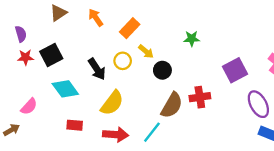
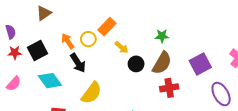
orange arrow: (96, 18) -> (68, 41), moved
yellow circle: (123, 61) -> (88, 39), moved
brown semicircle: (172, 105) -> (162, 63), moved
pink semicircle: (29, 106) -> (14, 84), moved

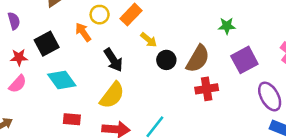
green star: (162, 36) -> (227, 26), moved
yellow circle: (88, 39) -> (100, 15), moved
red star: (15, 53) -> (19, 57), moved
black arrow: (78, 63) -> (113, 60), moved

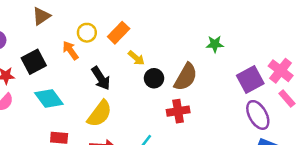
purple square: (244, 60) -> (250, 80), moved
red cross: (207, 89) -> (178, 111), moved

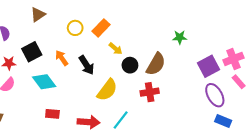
orange arrow: (70, 50) -> (62, 58), moved
pink cross: (281, 71) -> (233, 59), turned 30
yellow semicircle: (100, 114) -> (107, 90), moved

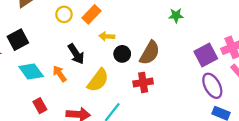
green star: (180, 37) -> (176, 15), moved
yellow arrow: (116, 49) -> (107, 36), turned 144
orange arrow: (62, 58) -> (60, 74), moved
red rectangle: (52, 114) -> (40, 106), turned 56

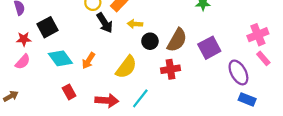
black arrow: (76, 54) -> (105, 23), moved
purple square: (206, 55) -> (209, 48), moved
orange arrow: (60, 74) -> (88, 61), turned -112

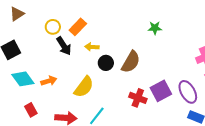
purple square: (209, 48) -> (161, 91), moved
orange arrow: (88, 61) -> (49, 81), turned -140
red cross: (170, 69) -> (138, 98), moved, turned 30

